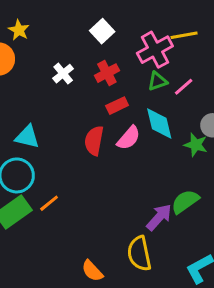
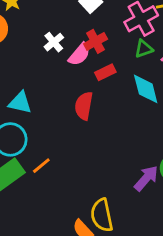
pink semicircle: (129, 138) -> (79, 54), moved
yellow semicircle: (139, 254) -> (102, 215), moved

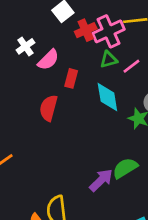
red cross: (96, 41) -> (86, 30), moved
red rectangle: (105, 72) -> (71, 78), turned -54

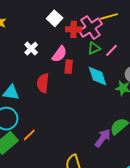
red cross: (86, 30) -> (74, 29), turned 35
pink semicircle: (48, 60) -> (59, 54), moved
red semicircle: (48, 108) -> (43, 83), moved

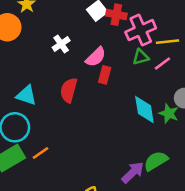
yellow line: (109, 16) -> (168, 42), moved
red cross: (74, 29) -> (116, 15), moved
cyan diamond: (98, 76) -> (144, 110), moved

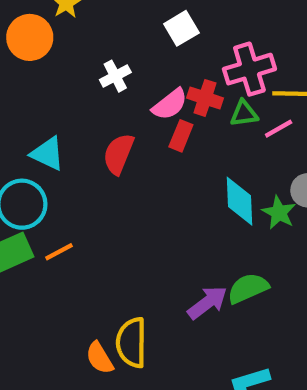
red cross: (116, 15) -> (205, 98), moved

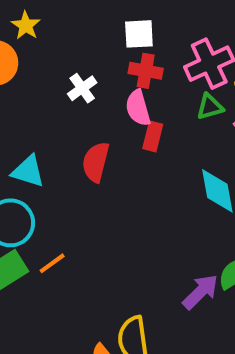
white square: (181, 28) -> (139, 34), turned 36
red cross: (205, 98) -> (146, 71), moved
pink semicircle: (170, 104) -> (138, 108), turned 120

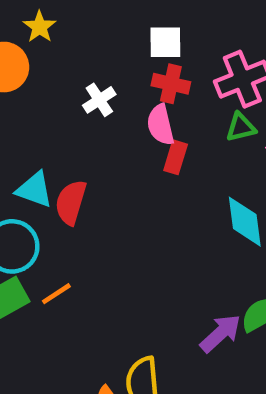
red semicircle: (96, 162) -> (71, 202), moved

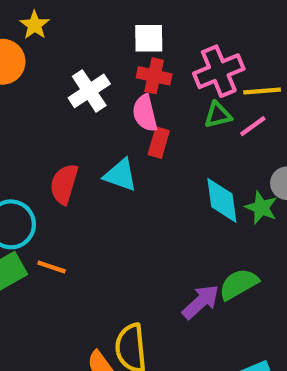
white cross: (99, 100) -> (89, 91), size x1.4
cyan triangle: (34, 190) -> (120, 175), moved
orange line: (56, 294) -> (52, 267), turned 52

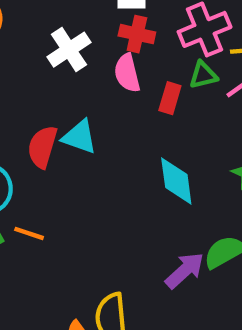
red rectangle: (159, 143) -> (170, 98), moved
cyan triangle: (120, 175) -> (80, 137), moved
cyan diamond: (222, 200) -> (176, 181), moved

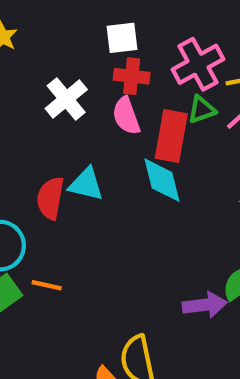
red rectangle: (170, 98) -> (171, 136), size x1.6
cyan diamond: (176, 181) -> (162, 180), moved
purple arrow: (185, 270) -> (205, 305), turned 42

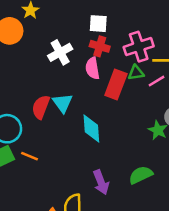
cyan diamond: (162, 180) -> (91, 128), moved
cyan triangle: (86, 184) -> (63, 103), turned 30
purple arrow: (205, 305) -> (101, 182), moved, turned 65

